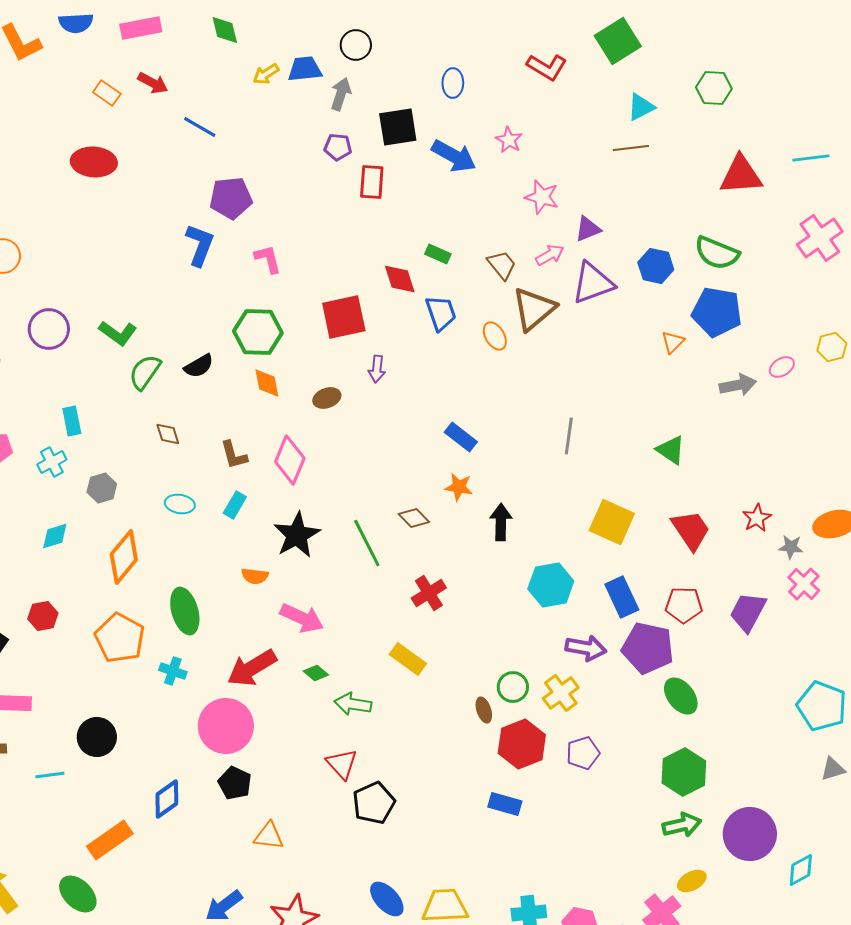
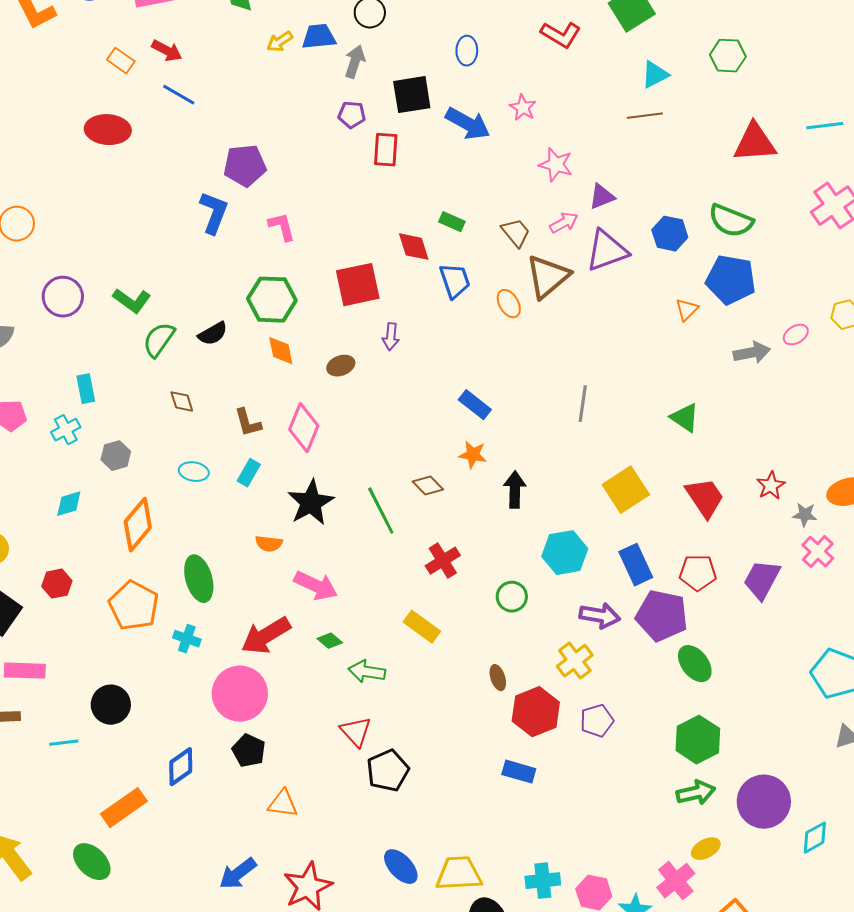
blue line: (200, 127) -> (179, 95), moved
yellow square: (612, 522) -> (626, 490), turned 33
green circle: (513, 687) -> (512, 597), moved

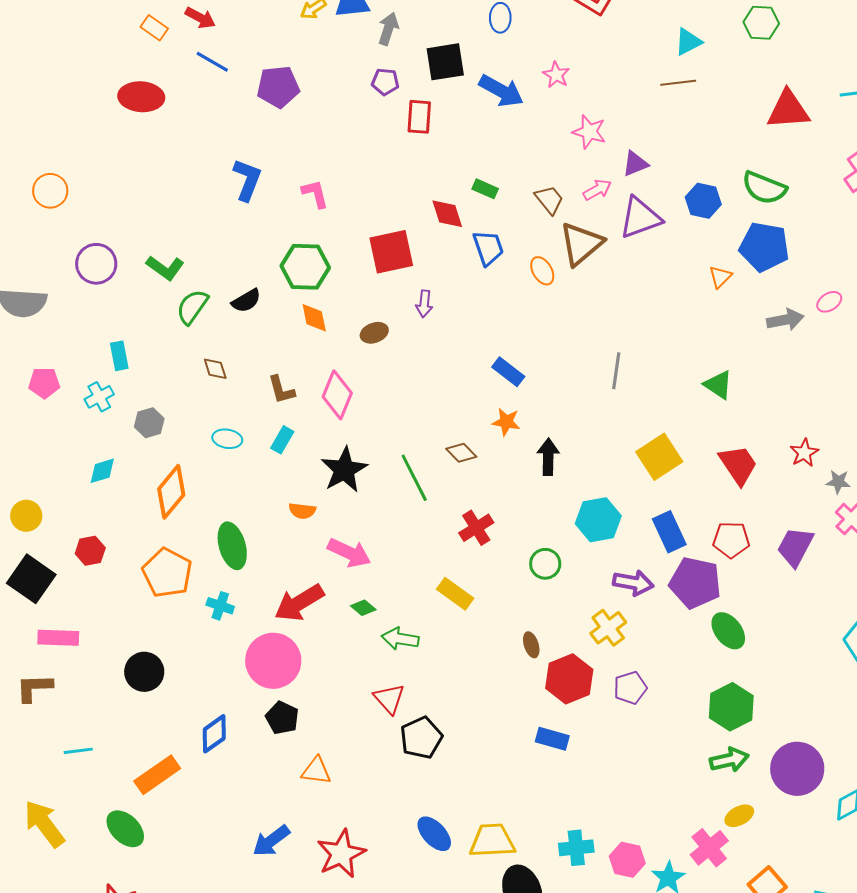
purple pentagon: (245, 166) -> (278, 87), moved
cyan line: (64, 743) -> (78, 751), moved

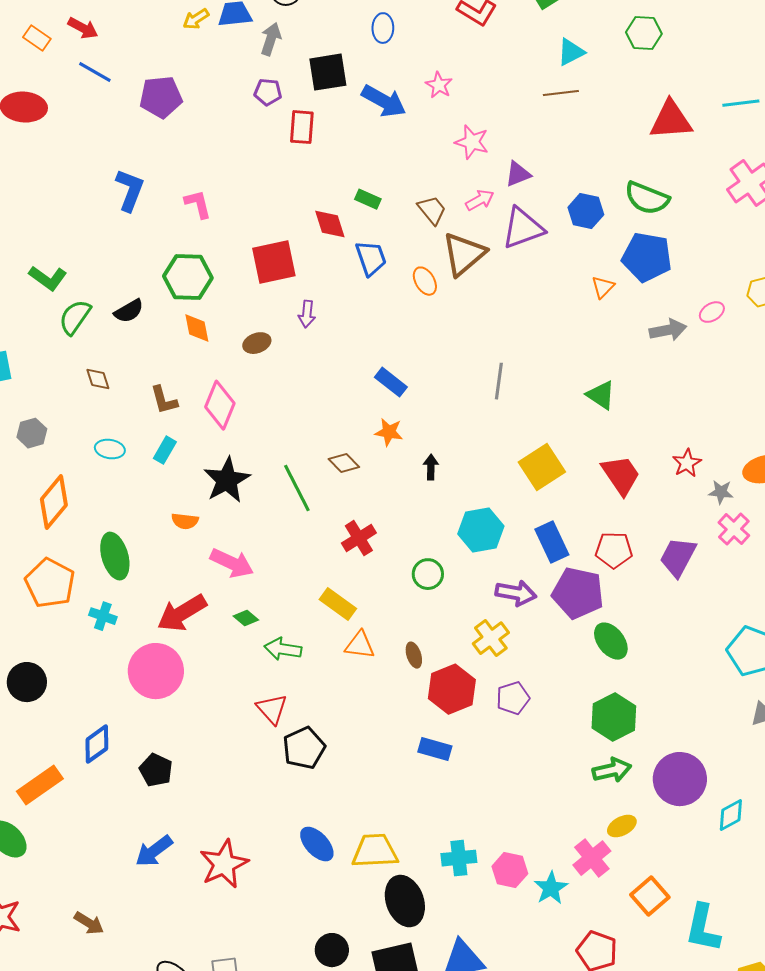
black arrow: (548, 457) -> (431, 467), size x0.7
black pentagon: (282, 718) -> (156, 770), moved
orange triangle: (316, 771) -> (360, 645), moved

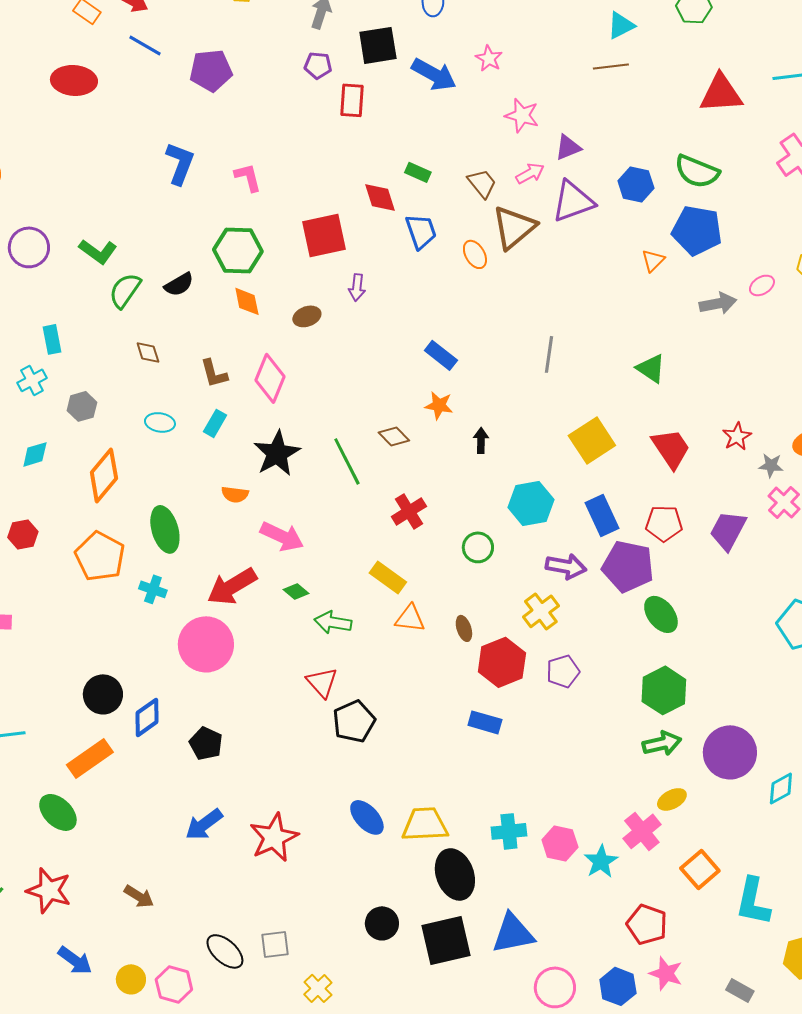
black circle: (27, 682) -> (103, 694), moved

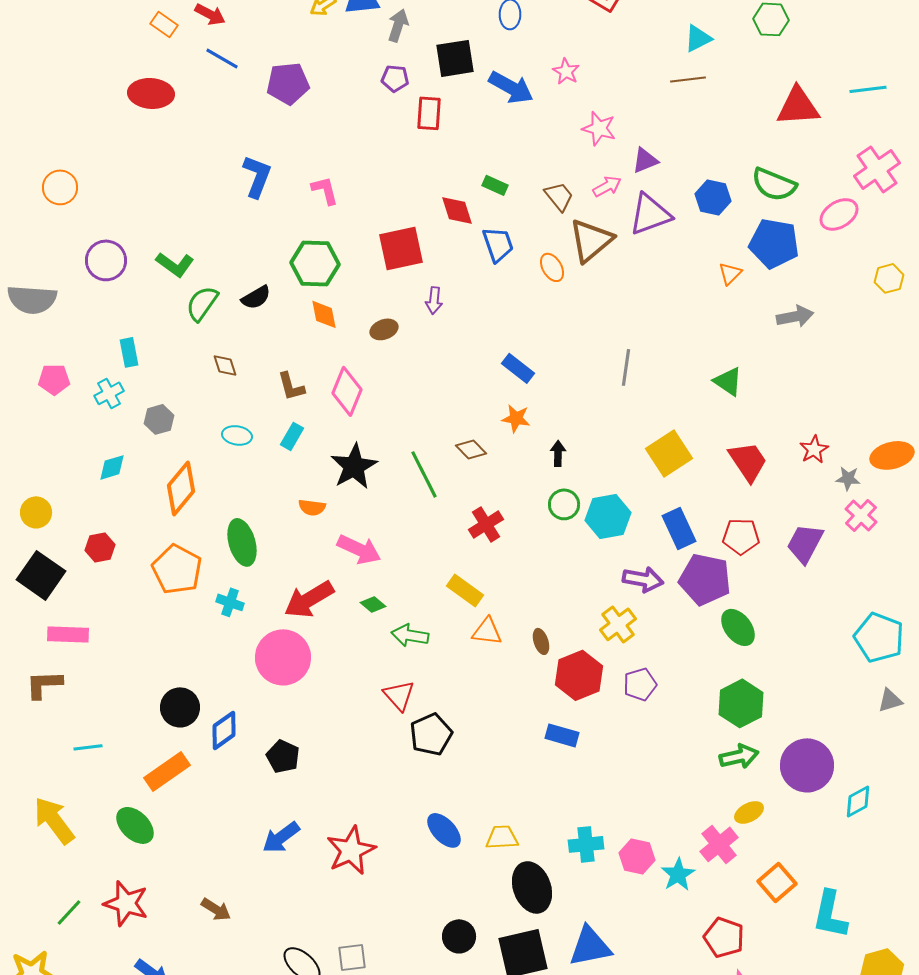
pink ellipse: (762, 285) -> (839, 214), moved, size x1.5
green circle: (478, 547) -> (564, 504), moved
yellow trapezoid: (425, 824) -> (502, 837), size x0.7

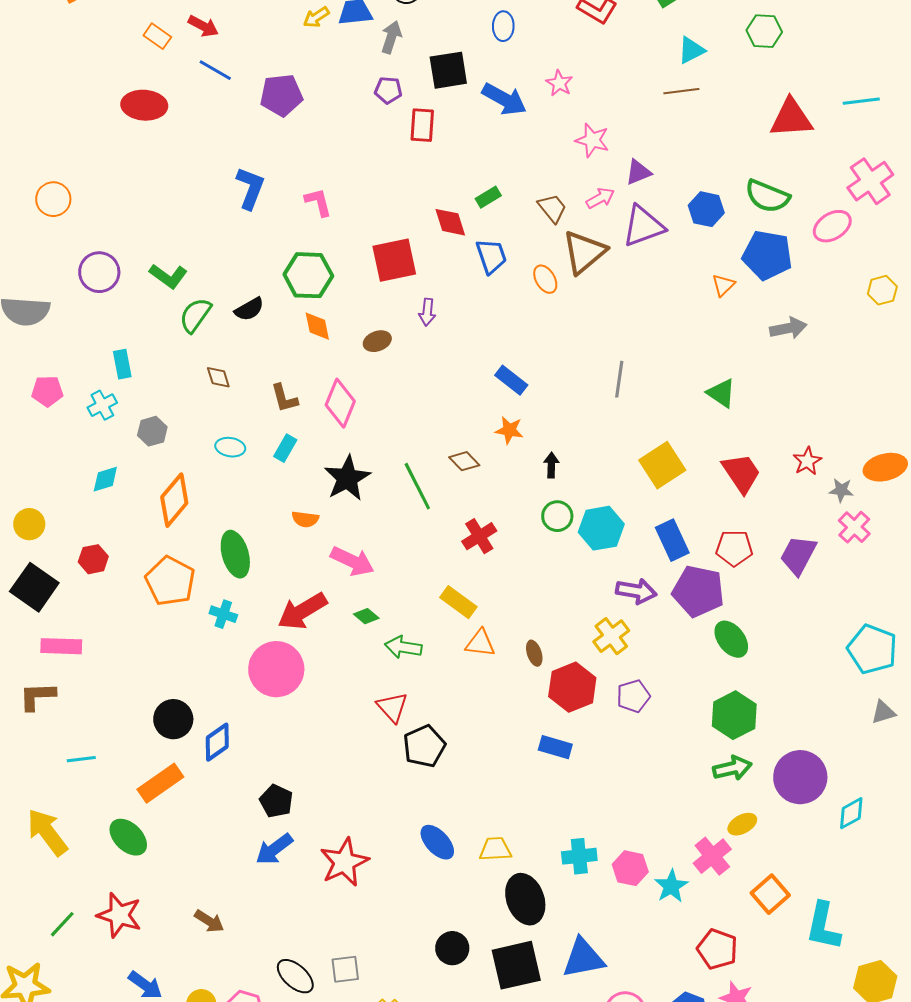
green rectangle: (495, 185) -> (488, 197), turned -55
black pentagon: (283, 756) -> (276, 801), moved

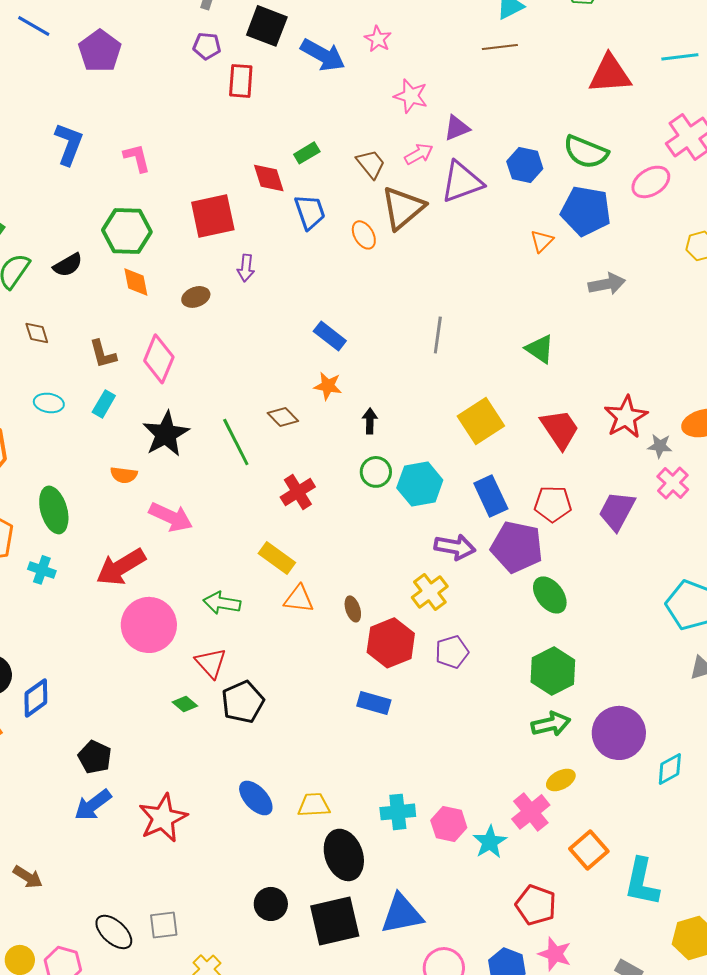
black square: (448, 70) -> (267, 26), turned 30
purple pentagon: (281, 95) -> (100, 51), turned -30
red star: (807, 461) -> (626, 417), size x1.5
green diamond: (366, 616) -> (185, 704), moved
pink circle: (276, 669) -> (149, 625), moved

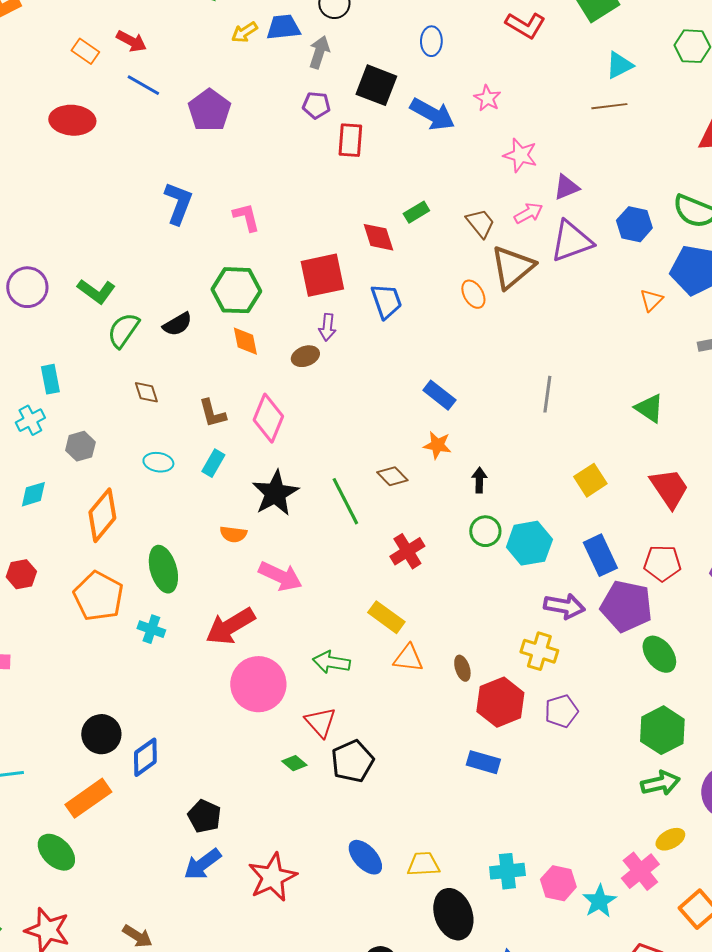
blue trapezoid: (310, 212) -> (386, 301), moved
purple arrow: (246, 268) -> (327, 327), moved
yellow square: (481, 421) -> (590, 480), size x0.7
yellow cross: (430, 592) -> (539, 651), turned -36

